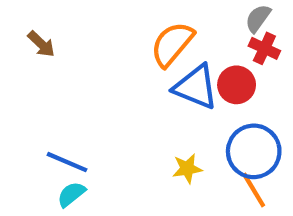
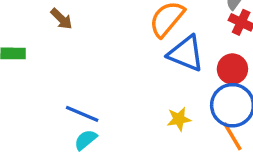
red circle: (237, 85) -> (232, 69), moved

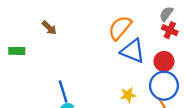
blue line: (82, 114) -> (63, 92), turned 50

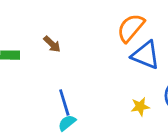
brown arrow: (49, 28) -> (52, 44), moved

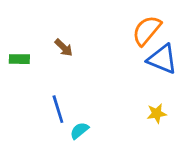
blue line: (64, 103) -> (58, 109), moved

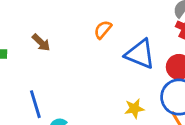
orange semicircle: (147, 30) -> (103, 30), moved, size x0.6

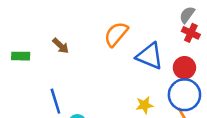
orange semicircle: (103, 30) -> (116, 34), size x1.5

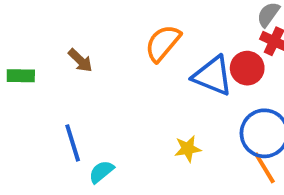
red circle: (184, 68) -> (247, 68), moved
yellow star: (144, 105) -> (188, 149), moved

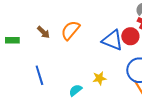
orange semicircle: (163, 43) -> (70, 30), moved
cyan semicircle: (101, 172) -> (75, 90), moved

